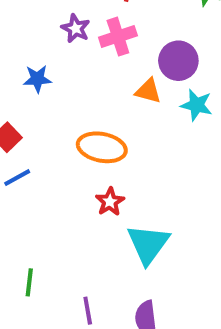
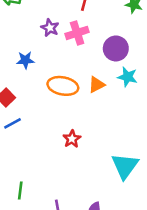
orange triangle: (148, 91) -> (96, 85), moved, turned -42
orange ellipse: (102, 147) -> (63, 86), moved
cyan triangle: (148, 244) -> (125, 166), moved

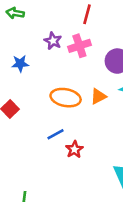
blue star: (25, 60) -> (20, 64), moved
blue line: (13, 123) -> (55, 134), moved

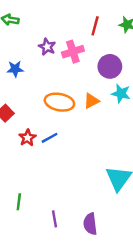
red line: (87, 14) -> (95, 26), moved
red star: (74, 149) -> (27, 138), moved

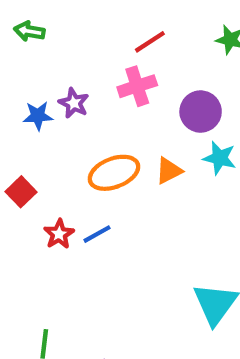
red line: (95, 26) -> (150, 42), moved, turned 42
purple star: (47, 47) -> (74, 103), moved
orange ellipse: (59, 102) -> (114, 173), turned -32

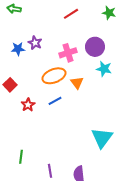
pink cross: (137, 86) -> (68, 53), moved
orange triangle: (169, 171) -> (77, 83), moved, turned -40
blue line: (97, 234) -> (55, 101), moved

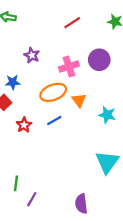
blue star: (18, 49) -> (13, 82), moved
cyan star: (104, 69) -> (107, 115), moved
purple line: (50, 171) -> (32, 199), moved, turned 40

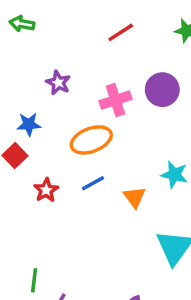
orange triangle: (79, 100) -> (135, 197), moved

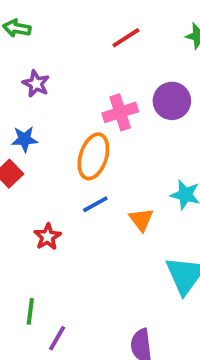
purple star: (58, 83) -> (36, 84), moved
orange ellipse: (91, 140) -> (93, 156), turned -51
red star: (46, 190) -> (47, 237), moved

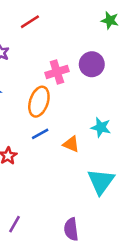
red line: (126, 38) -> (30, 22), moved
orange triangle: (141, 220) -> (71, 144), turned -30

